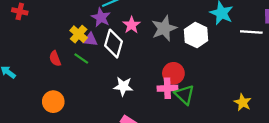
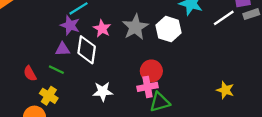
white line: (251, 32) -> (224, 18), turned -30
yellow cross: (79, 34) -> (49, 96), moved
green triangle: (185, 95) -> (160, 102), moved, turned -50

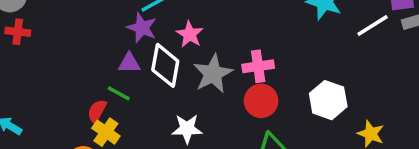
gray star: (135, 27) -> (213, 74), moved
white hexagon: (168, 29) -> (328, 100), moved
red semicircle: (30, 74) -> (97, 111), moved, turned 56
pink cross: (148, 87) -> (258, 66), moved

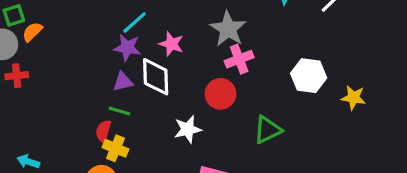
gray star: (213, 74) -> (228, 29), moved
red circle: (261, 101) -> (221, 94), moved

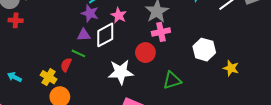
white diamond: (156, 77) -> (105, 35), turned 55
white star: (188, 129) -> (121, 72), size x1.4
yellow cross: (116, 148) -> (49, 77), moved

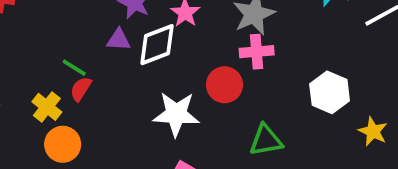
green line: (78, 53) -> (74, 68), moved

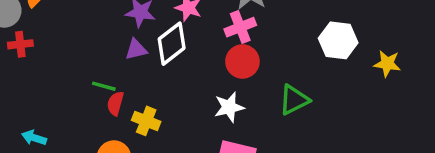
pink cross: (257, 52) -> (240, 27), moved
yellow cross: (47, 107) -> (146, 121), moved
white star: (176, 114) -> (229, 107), moved, size x0.7

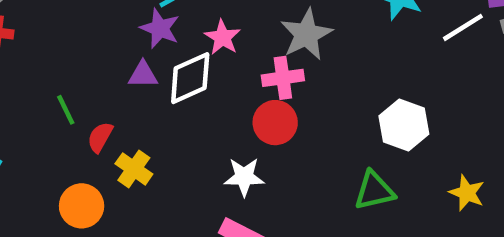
yellow star: (387, 64) -> (467, 193), moved
green line: (104, 86) -> (66, 110), moved, turned 35
green triangle: (294, 100) -> (374, 191), moved

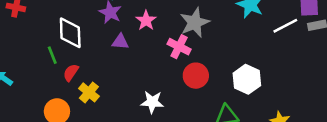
purple triangle: (143, 75) -> (120, 42), moved
white diamond: (190, 78) -> (70, 33), moved, turned -72
pink cross: (283, 78) -> (179, 47), turned 30
red circle: (275, 123) -> (196, 76), moved

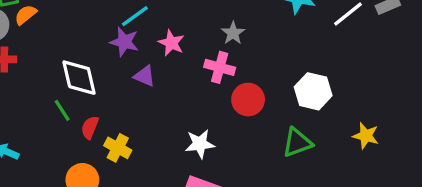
gray star: (195, 23) -> (233, 33), size x0.6
purple triangle: (120, 42) -> (144, 76), turned 30

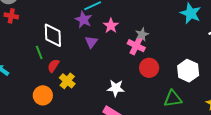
gray star: (233, 33) -> (142, 34), moved
purple triangle: (144, 76) -> (91, 42), turned 32

